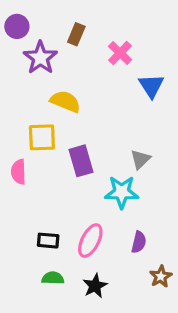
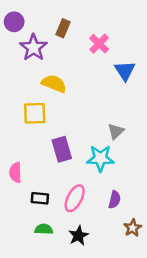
purple rectangle: (81, 161) -> (62, 149), moved
pink semicircle: (18, 172) -> (15, 172), moved

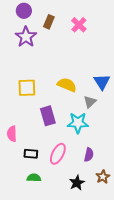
purple circle: (14, 22) -> (24, 11), moved
pink cross: (99, 44) -> (79, 25), moved
blue triangle: (125, 71) -> (102, 82), moved
yellow semicircle: (54, 84) -> (67, 85), moved
black star: (78, 236) -> (77, 183), moved

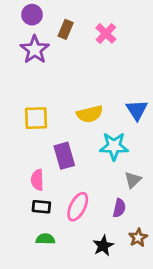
yellow semicircle: (67, 85) -> (90, 114), turned 144
gray triangle: (90, 102) -> (133, 180), moved
cyan star: (78, 123) -> (114, 146), moved
pink semicircle: (12, 134) -> (37, 180), moved

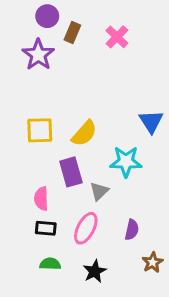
purple circle: (32, 15) -> (47, 16), moved
yellow semicircle: (90, 114) -> (84, 133), moved, turned -35
gray triangle: (133, 180) -> (99, 191), moved
black star: (103, 246) -> (95, 271), moved

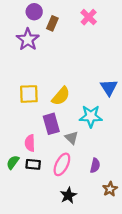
pink cross: (117, 37) -> (89, 17), moved
gray triangle: (99, 191) -> (72, 138), turned -32
green semicircle: (50, 264) -> (13, 162), moved, turned -56

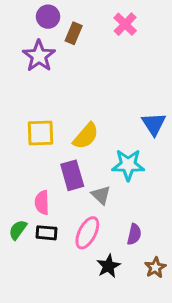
black star: (68, 195) -> (108, 266), moved

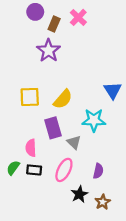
pink cross: (125, 24) -> (78, 17), moved
purple star: (39, 56) -> (48, 51), moved
brown star: (155, 268) -> (103, 202), moved

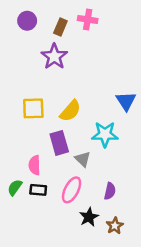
purple circle: (35, 12) -> (27, 21), moved
pink cross: (78, 17) -> (88, 20), turned -35

